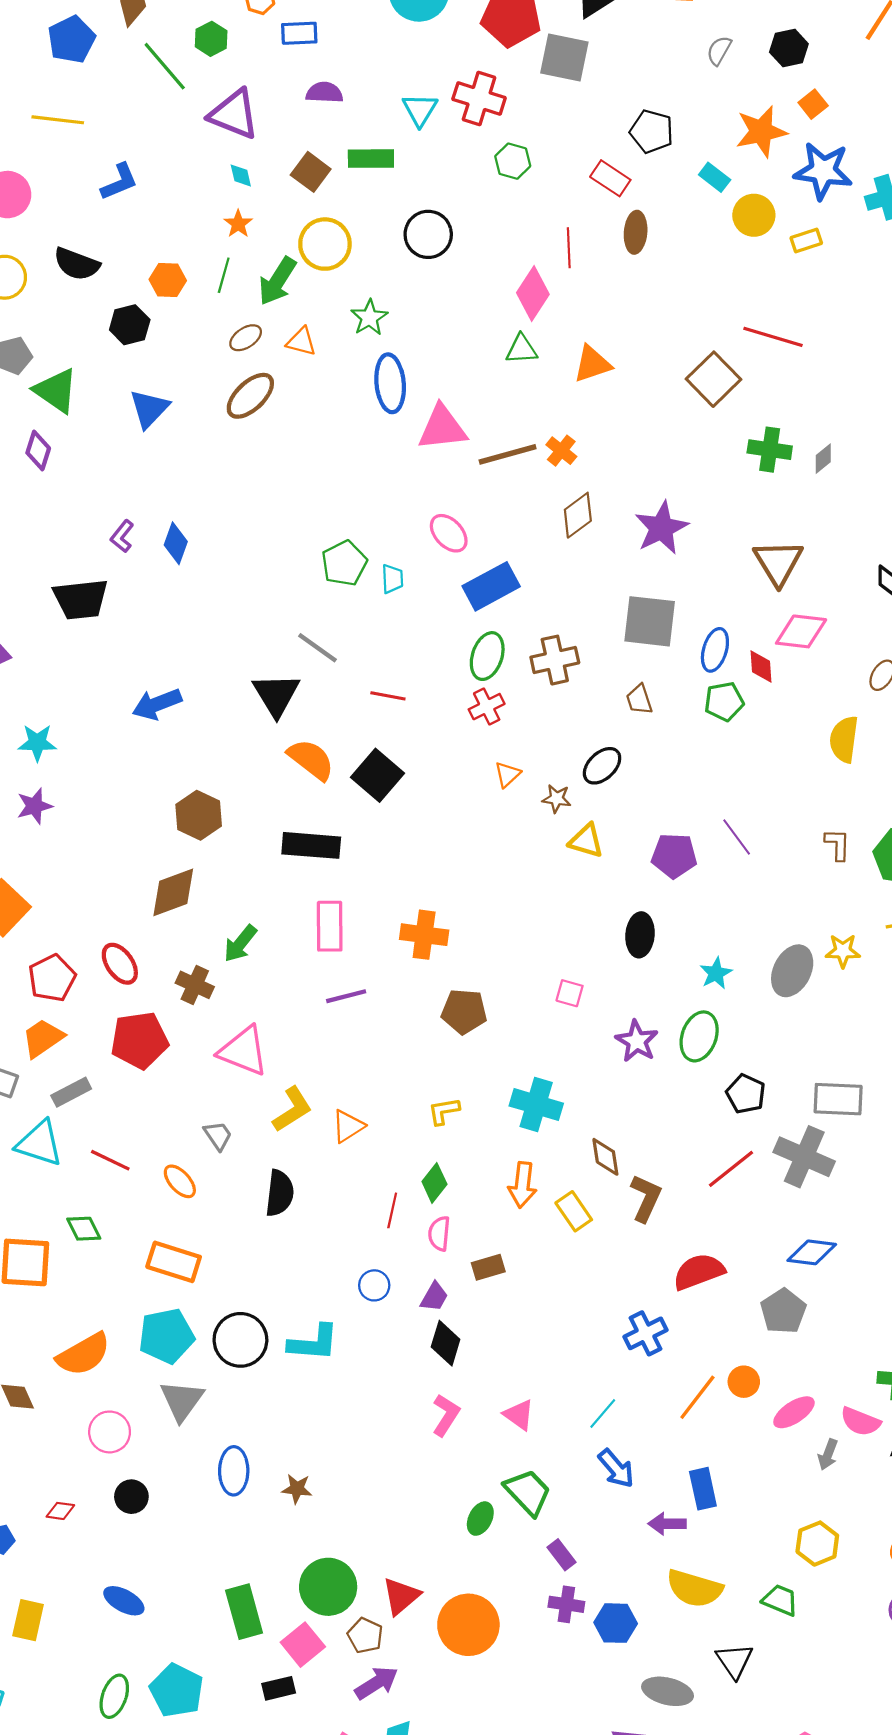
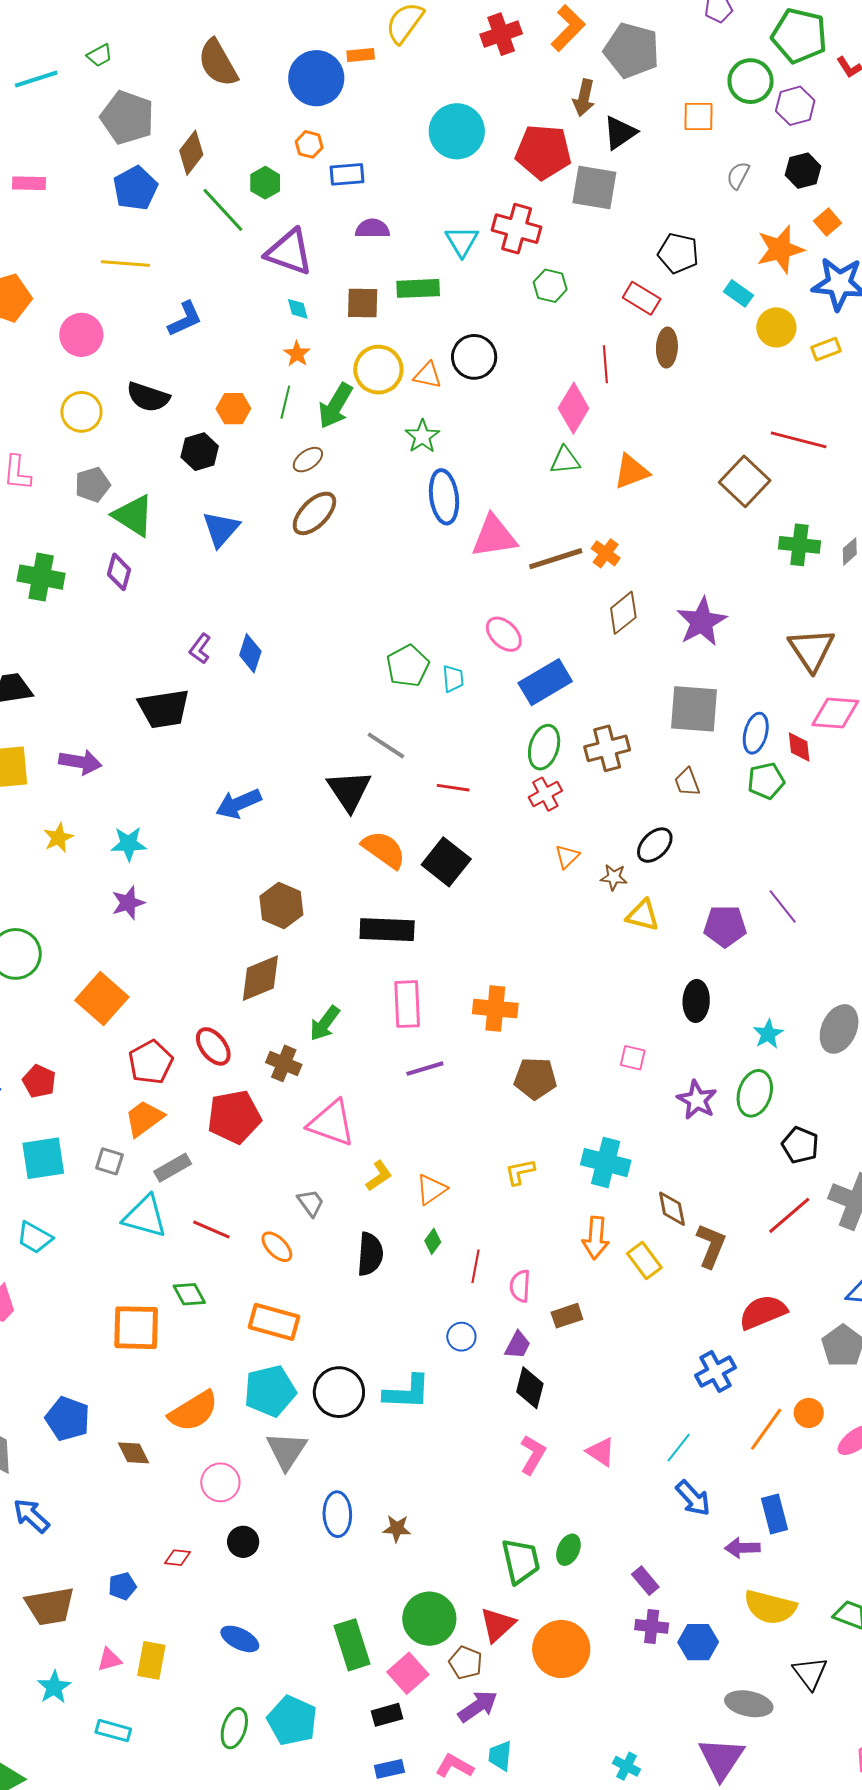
brown square: (311, 172) -> (363, 303), turned -33
orange triangle: (301, 342) -> (428, 375), moved
yellow L-shape: (292, 1109) -> (379, 1176), size x0.7
green diamond: (434, 1183) -> (433, 1241), moved, size x0.7
green trapezoid: (528, 1492) -> (521, 1561), moved, turned 33

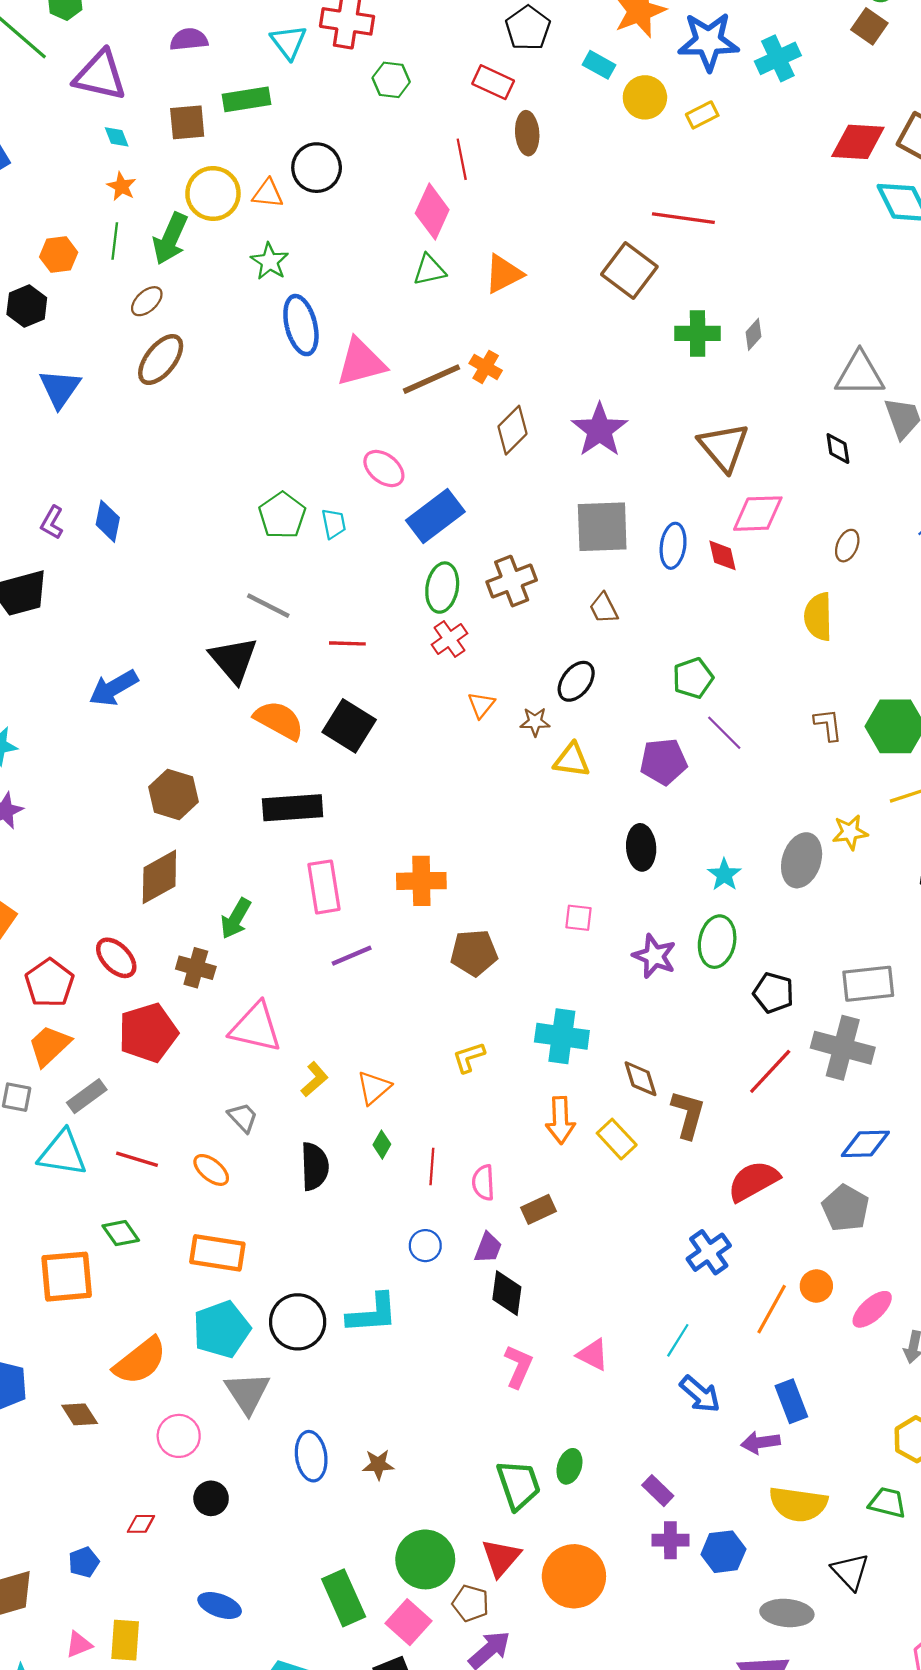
black pentagon: (678, 253) -> (528, 28), turned 30
green pentagon: (766, 781) -> (693, 678), moved

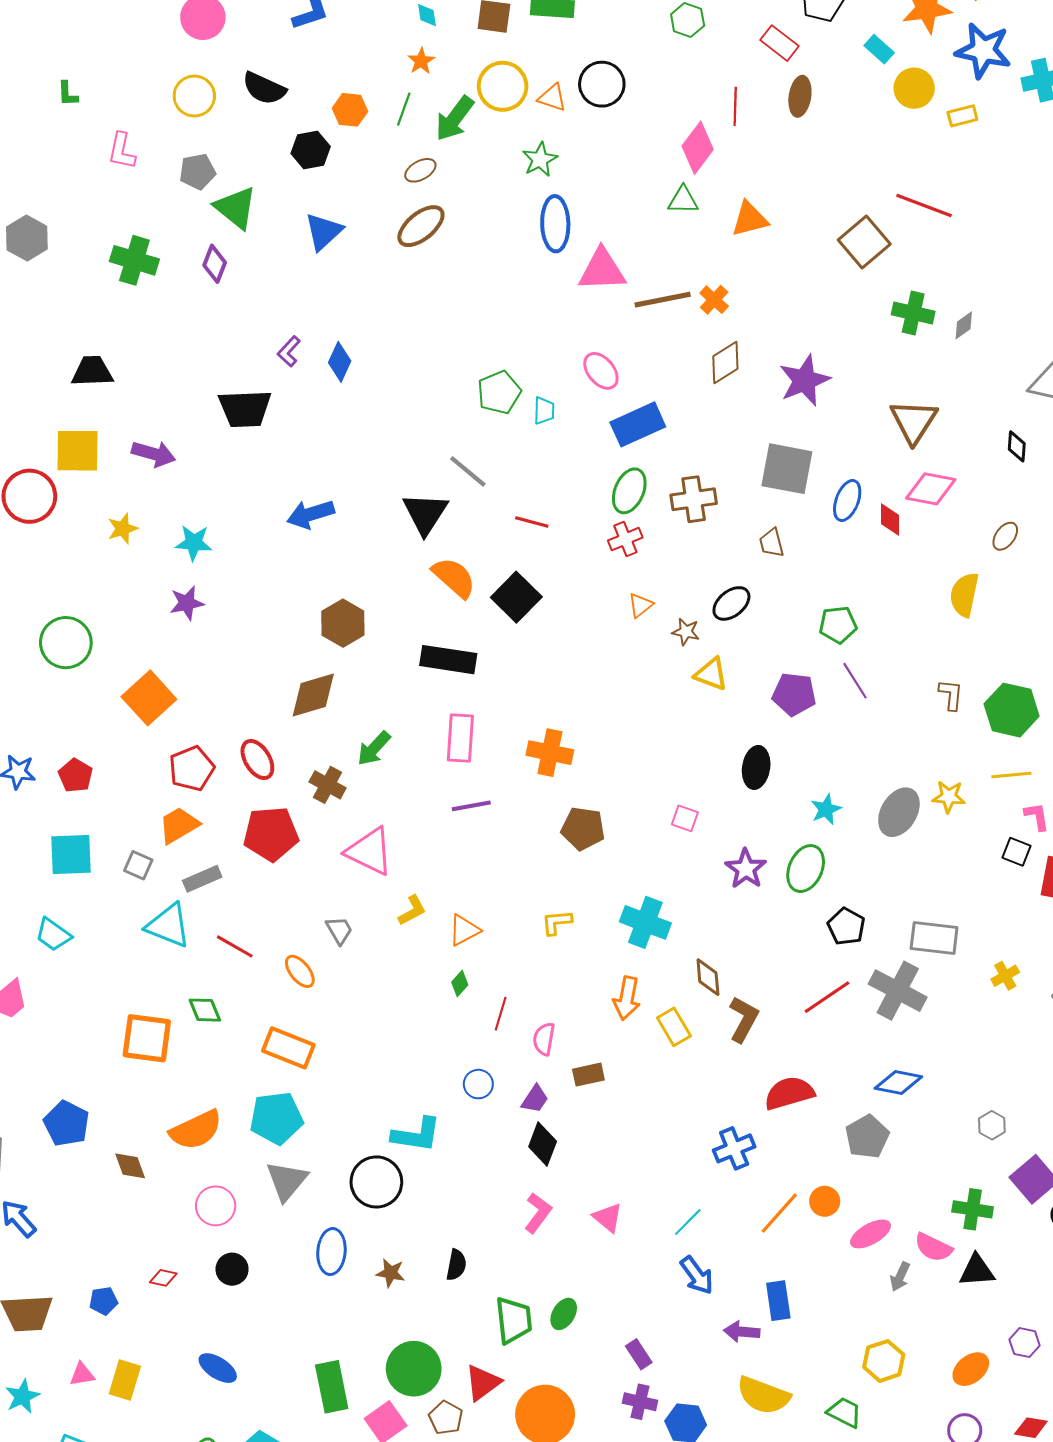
black semicircle: (315, 1166) -> (456, 1265), moved, size x0.7
black circle: (298, 1322) -> (376, 1182), moved

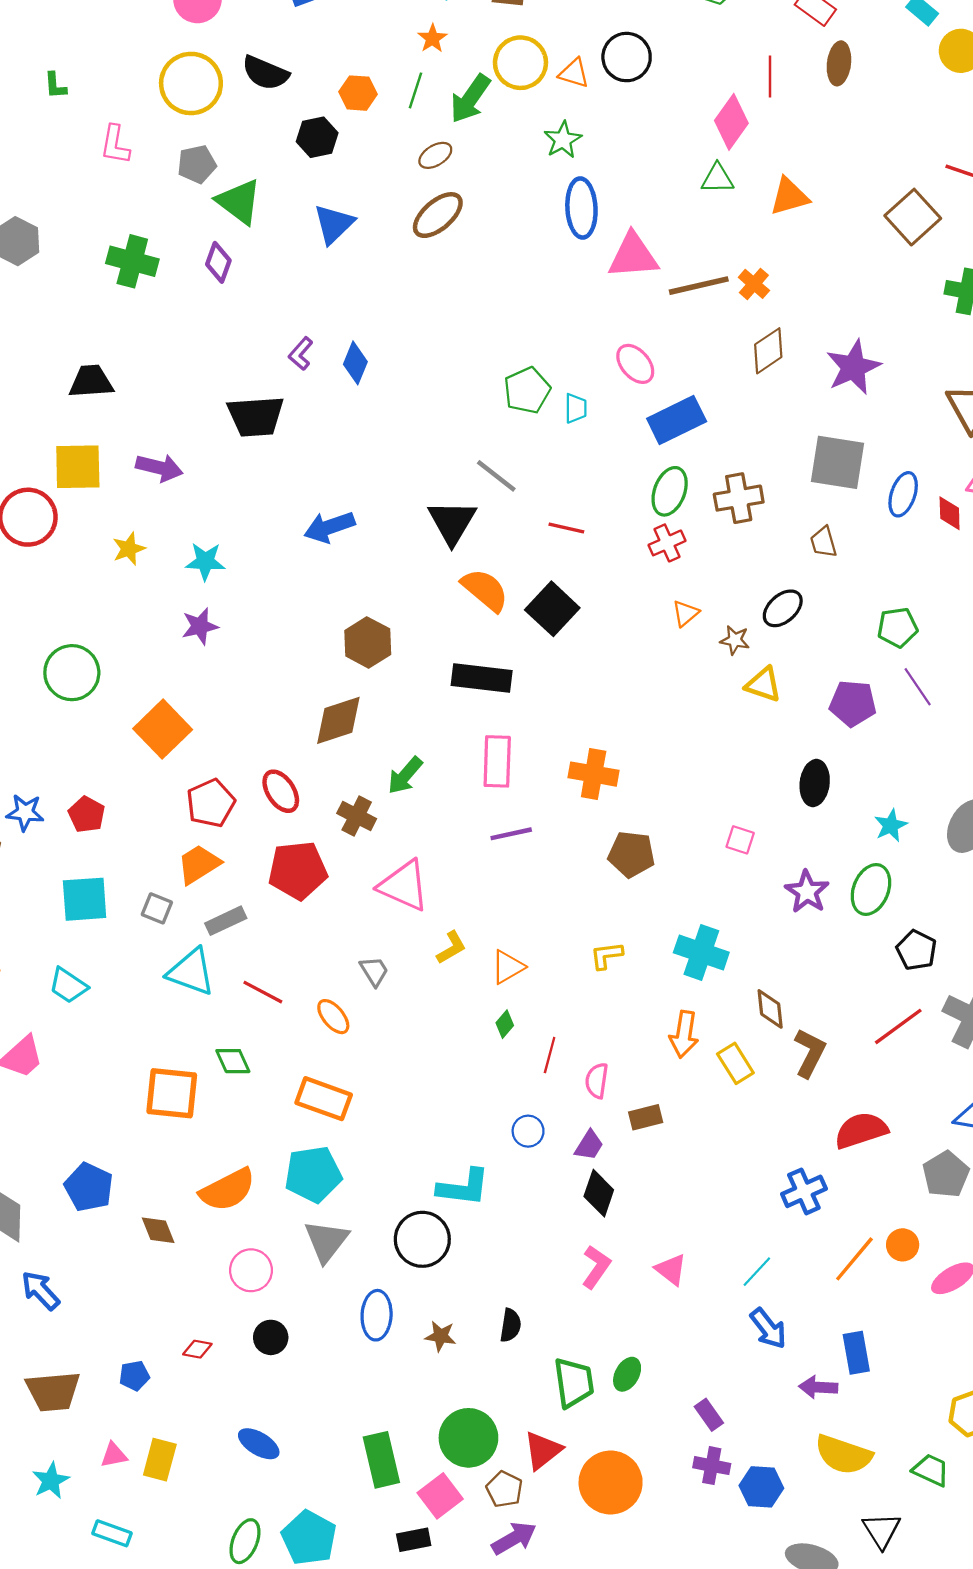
yellow circle: (194, 96) -> (191, 83), size x1.4

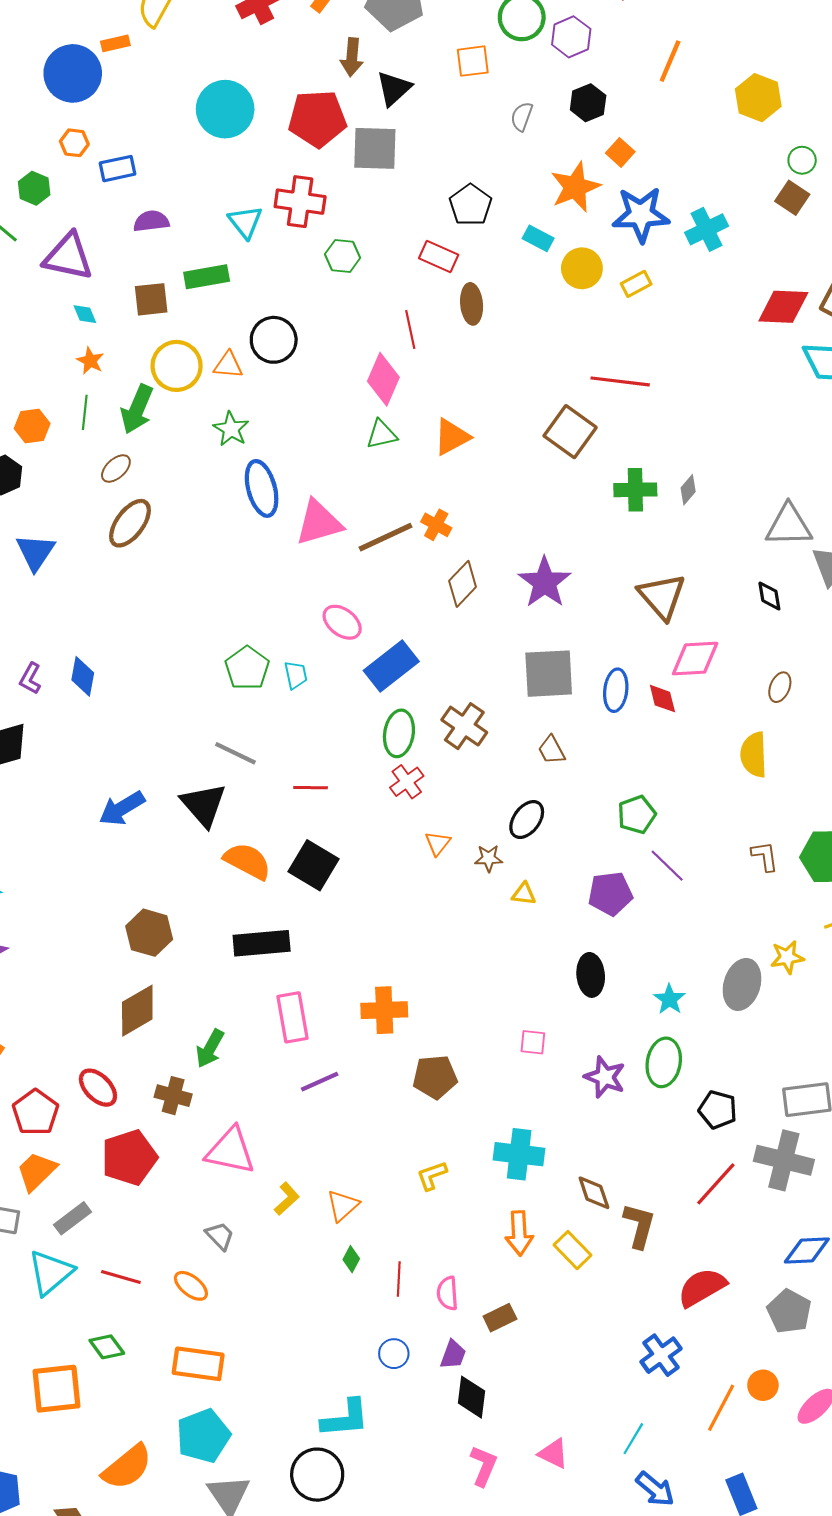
brown cross: (739, 498) -> (464, 726), turned -33
blue arrow: (329, 527) -> (122, 808), moved
yellow triangle: (763, 685) -> (524, 894), size x0.7
cyan triangle: (191, 972) -> (51, 1272), turned -48

